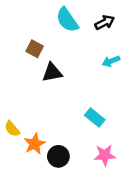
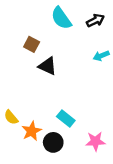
black triangle: (52, 72) -> (48, 66), turned 36
cyan rectangle: (95, 118) -> (66, 118), moved

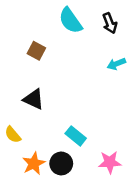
black arrow: (95, 20) -> (110, 23), turned 96
black triangle: (48, 66) -> (34, 99), moved
orange star: (32, 131) -> (34, 163), moved

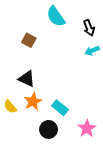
black arrow: (110, 23) -> (89, 28), moved
pink star: (110, 162) -> (87, 128), turned -30
orange star: (34, 163) -> (33, 101), moved

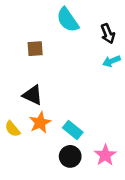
brown square: (29, 40) -> (35, 49), turned -32
black circle: (49, 129) -> (70, 156), moved

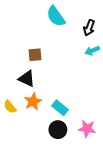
black arrow: (108, 34) -> (89, 28), turned 42
brown square: (35, 49) -> (35, 55), moved
pink star: (105, 155) -> (87, 129), turned -30

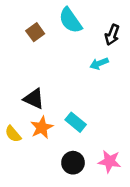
cyan arrow: (92, 51) -> (99, 63), moved
brown square: (35, 55) -> (35, 32), moved, turned -32
cyan rectangle: (60, 108) -> (76, 122), moved

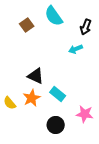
black triangle: (34, 99) -> (36, 76), moved
pink star: (110, 161) -> (85, 114), moved

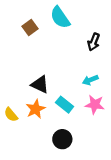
black arrow: (86, 27) -> (94, 42), moved
cyan arrow: (76, 49) -> (90, 80), moved
pink star: (85, 114) -> (95, 105), moved

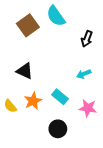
brown square: (30, 28) -> (28, 25), size x1.5
black triangle: (40, 84) -> (25, 71), moved
pink star: (95, 105) -> (88, 108), moved

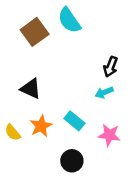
black arrow: (87, 39) -> (111, 67), moved

